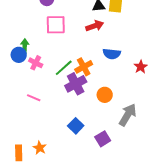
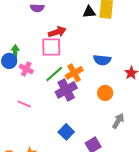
pink square: (56, 25) -> (51, 47), moved
red arrow: (95, 26) -> (57, 32), moved
orange circle: (105, 95) -> (105, 93), moved
gray arrow: (128, 115) -> (118, 121), size x0.7

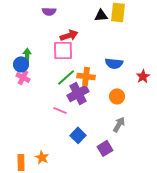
pink cross: (26, 69) -> (23, 77), moved
orange cross: (74, 73) -> (86, 76), turned 36
pink line: (24, 104) -> (60, 110), moved
gray arrow: (118, 121) -> (119, 124), moved

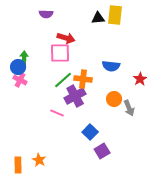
red arrow: (69, 35) -> (66, 38), turned 36
gray arrow: (119, 124) -> (129, 108), moved, turned 126
blue square: (78, 135) -> (90, 132), moved

